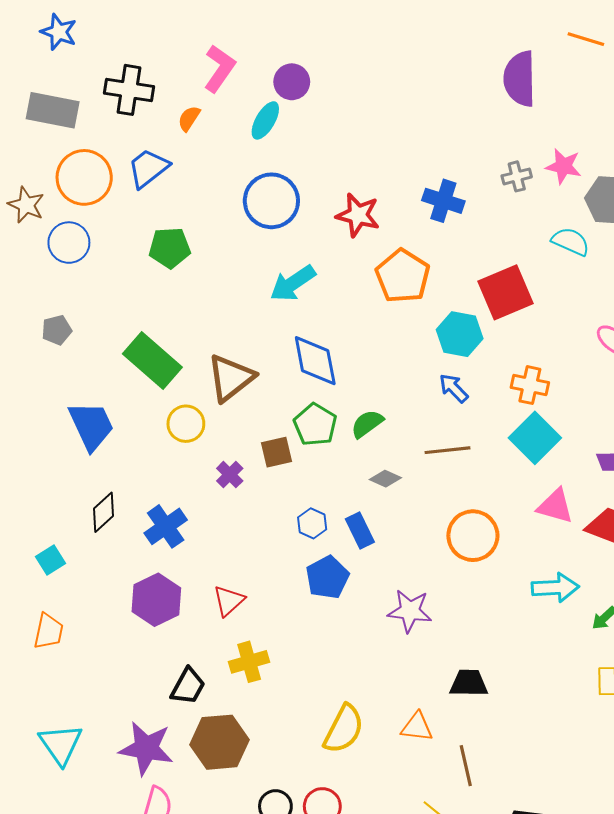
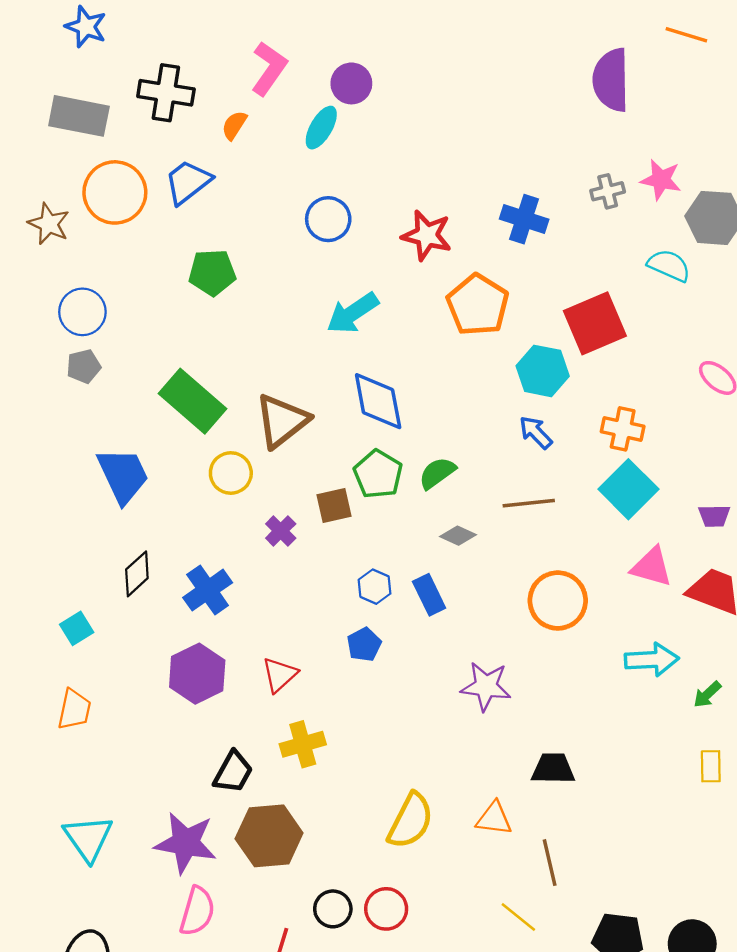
blue circle: (271, 201) -> (328, 219), size x0.7
blue circle: (69, 243) -> (82, 312), moved
blue pentagon: (327, 577) -> (364, 645), moved, size x0.7

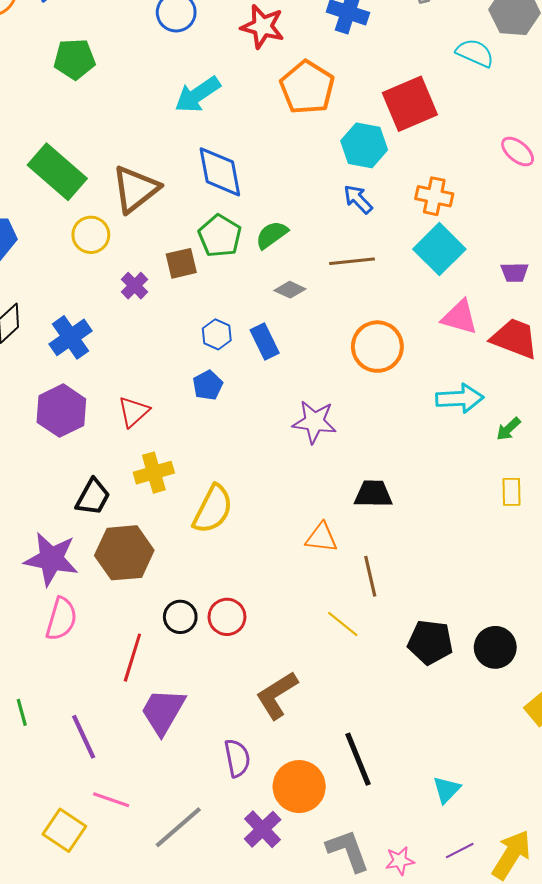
yellow semicircle: (411, 821) -> (213, 509), moved

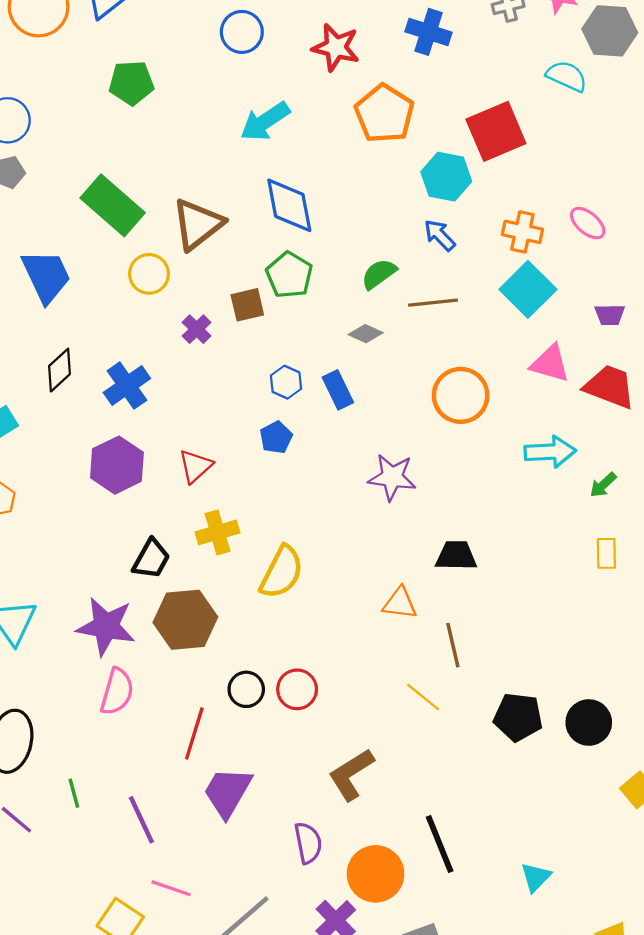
pink ellipse: (518, 151) -> (588, 223), moved
green semicircle: (272, 235) -> (379, 274), moved

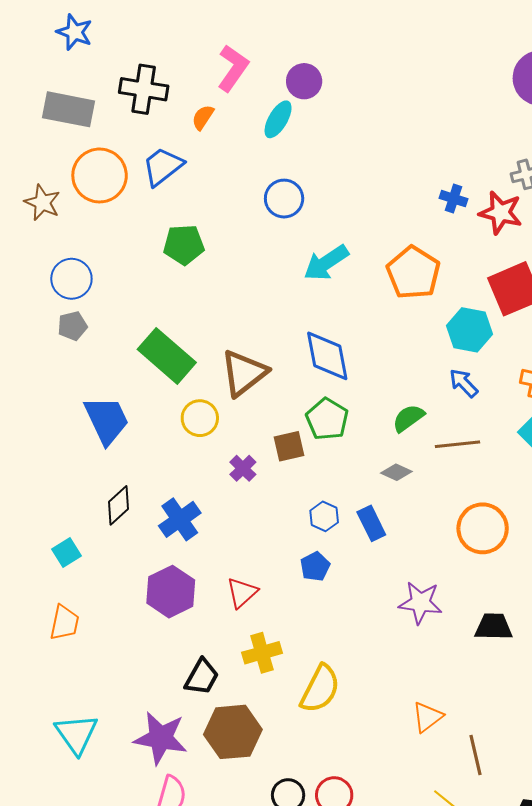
blue cross: (429, 32) -> (453, 199), size x0.7
red star: (336, 47) -> (501, 213), moved
cyan arrow: (265, 121) -> (326, 263), moved
black trapezoid: (456, 556) -> (494, 627), moved
orange triangle: (400, 603) -> (427, 717), turned -44

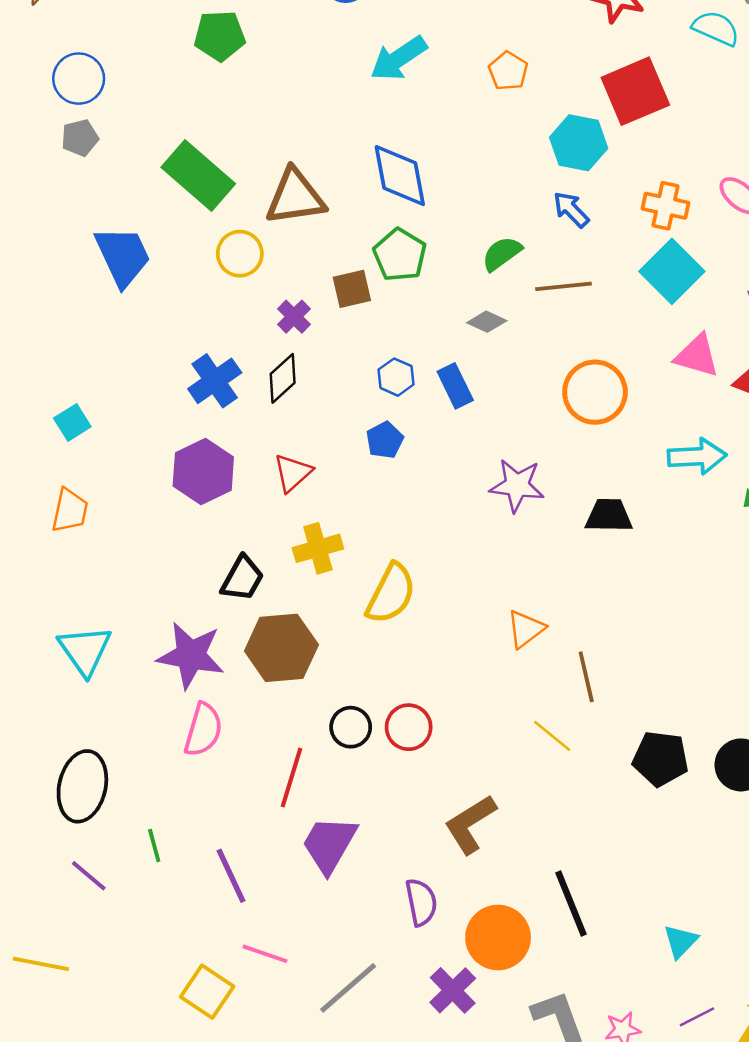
orange pentagon: (413, 273) -> (508, 71), size x0.6
brown triangle: (244, 373) -> (295, 197), turned 30
black diamond: (119, 505) -> (283, 378), moved

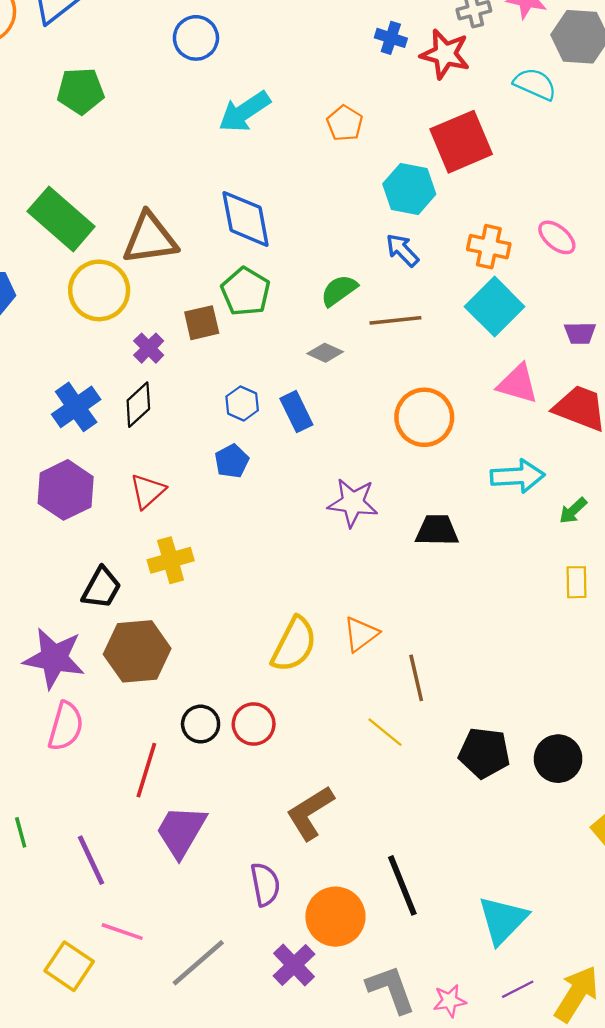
yellow circle: (240, 254) -> (99, 290), size x1.4
yellow semicircle: (391, 594) -> (294, 644), moved
cyan triangle: (681, 941) -> (503, 920), size x1.6

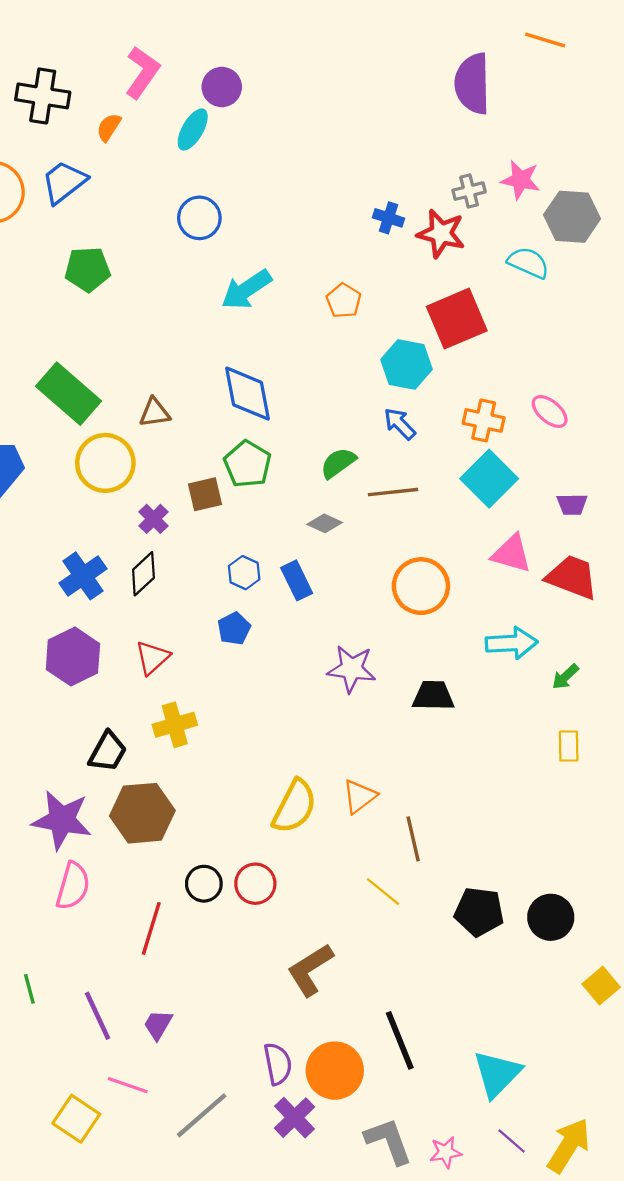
brown triangle: (150, 239) -> (155, 413), size x0.6
purple trapezoid: (181, 831) -> (158, 1025), moved, size x0.6
purple semicircle: (265, 884) -> (278, 1064), moved
purple line: (518, 989) -> (512, 1141), turned 68

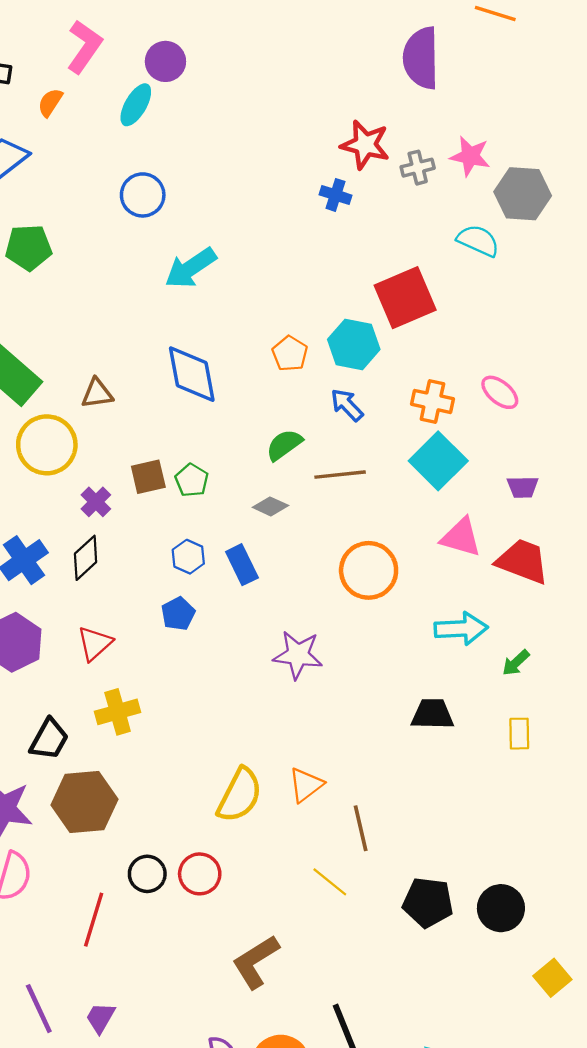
red star: (441, 234) -> (365, 145), moved
orange pentagon: (344, 301) -> (290, 354), moved
green pentagon: (248, 464) -> (192, 480), moved, size x0.7
black trapezoid: (433, 696) -> (432, 714), moved

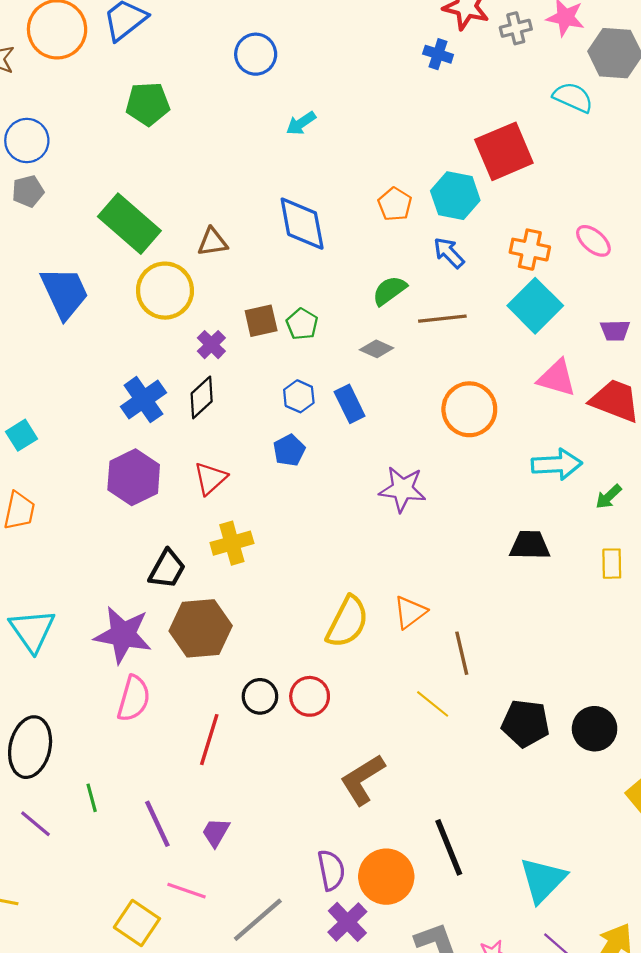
cyan arrow: (191, 268) -> (301, 123), size x0.6

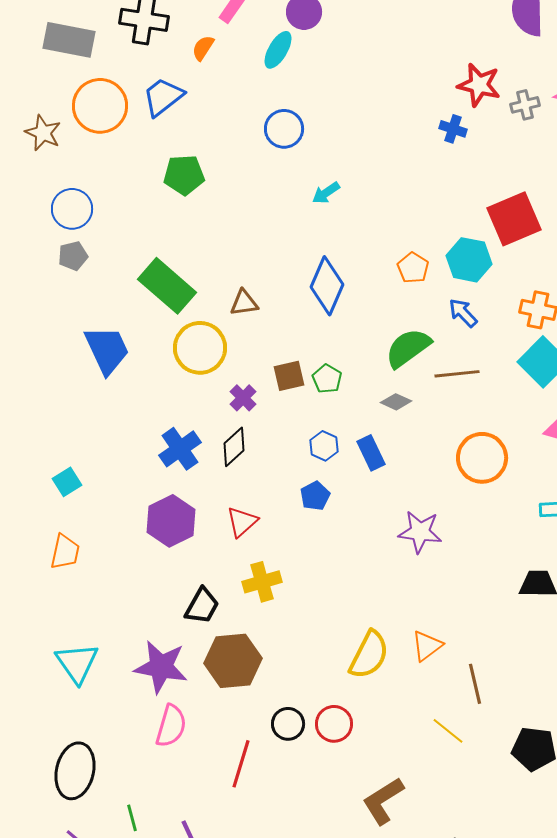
blue diamond: (302, 224) -> (327, 286), turned 34
green semicircle: (389, 291) -> (408, 348), size x1.4

